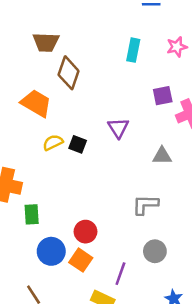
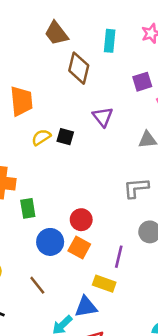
brown trapezoid: (46, 42) -> (56, 33), moved, turned 56
brown diamond: (69, 73) -> (79, 68), moved
orange trapezoid: (36, 103) -> (21, 101), turned 60

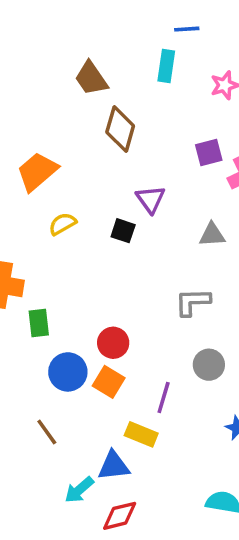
cyan rectangle: (110, 41) -> (166, 66), moved
orange trapezoid: (21, 101) -> (37, 172), turned -128
black square: (65, 137) -> (123, 231), moved

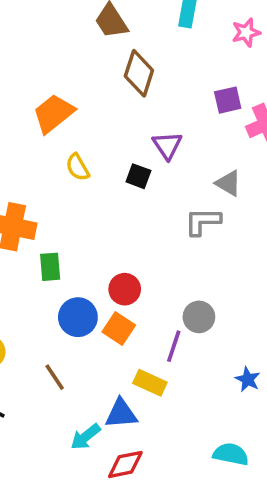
yellow semicircle: (63, 224) -> (78, 167), turned -92
gray triangle: (212, 235) -> (228, 183), turned 32
gray L-shape: (193, 302) -> (203, 221), moved
gray circle: (209, 365) -> (199, 317), moved

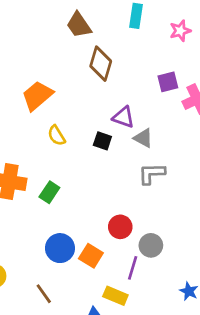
purple triangle: (167, 145) -> (123, 117), turned -35
gray triangle: (228, 183) -> (143, 138), moved
green rectangle: (50, 267) -> (49, 192), moved, turned 40
red circle: (125, 289) -> (120, 227), moved

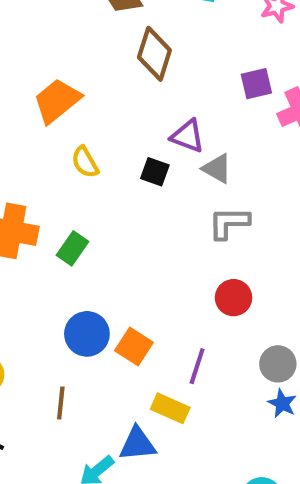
red circle: (120, 227) -> (234, 298), moved
gray circle: (151, 245) -> (278, 364), moved
brown line: (44, 294) -> (61, 403), turned 40

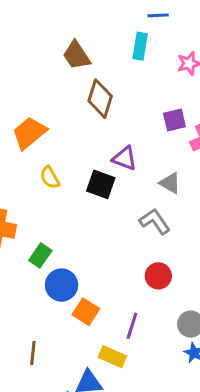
gray triangle: (217, 169) -> (170, 183), moved
black square: (155, 172) -> (101, 184), size x1.4
gray L-shape: (229, 223) -> (155, 221), turned 56
green rectangle: (73, 248) -> (40, 255), moved
blue circle: (87, 334) -> (62, 285), moved

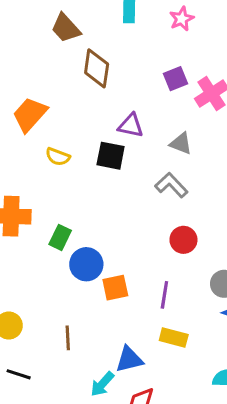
yellow semicircle: (50, 178) -> (58, 157), turned -30
orange square: (86, 312) -> (115, 288), turned -36
yellow rectangle: (112, 357) -> (174, 337), moved

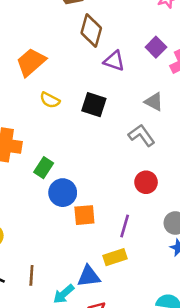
purple square: (176, 79) -> (156, 47), turned -30
purple triangle: (131, 125) -> (114, 61), moved
yellow rectangle: (174, 337) -> (115, 257), moved, turned -40
brown line: (68, 338) -> (31, 275), moved

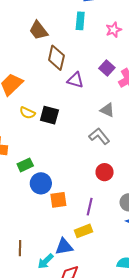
black square: (94, 105) -> (49, 115), moved
green rectangle: (44, 168) -> (25, 165), turned 35

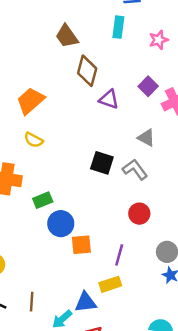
yellow semicircle: (27, 113) -> (34, 140), moved
black square: (49, 115) -> (102, 163), moved

